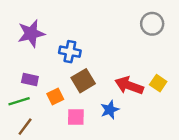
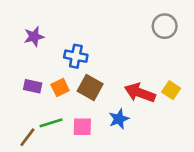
purple star: (31, 33) -> (34, 37), size x0.7
brown square: (83, 81) -> (90, 88), turned -30
orange square: (55, 96) -> (60, 88), moved
green line: (19, 101) -> (51, 123), moved

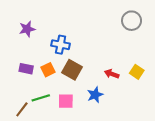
red arrow: (140, 93) -> (112, 74), size x0.6

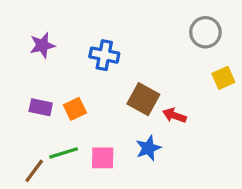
blue cross: (61, 45) -> (104, 55), moved
brown square: (72, 70) -> (143, 99), moved
yellow square: (137, 72) -> (223, 78), moved, turned 32

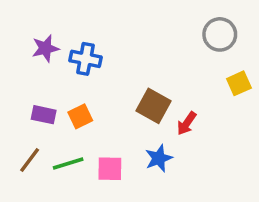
blue cross: (104, 55) -> (85, 59), moved
red arrow: (174, 115) -> (187, 123), turned -75
brown line: (34, 171) -> (30, 160), moved

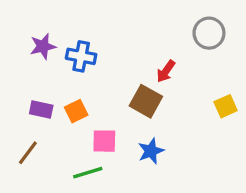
yellow square: (239, 83) -> (226, 106), moved
red arrow: (187, 123) -> (166, 71), moved
green line: (68, 164) -> (88, 173), moved
pink square: (110, 169) -> (104, 141), moved

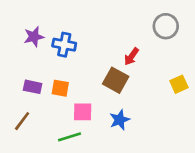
orange square: (76, 111) -> (60, 88), turned 36

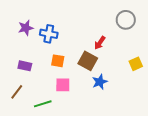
orange square: (60, 88) -> (58, 61), moved
blue star: (120, 120) -> (100, 82), moved
green line: (70, 137) -> (43, 104), moved

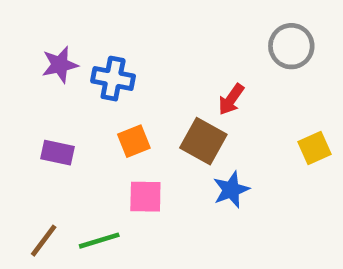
orange square: (58, 61) -> (134, 141), turned -32
brown line: (17, 92) -> (44, 241), moved

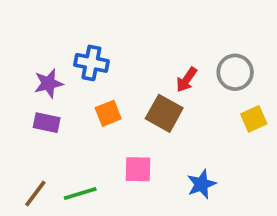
gray circle: (291, 46) -> (235, 72), moved
purple star: (60, 65) -> (49, 83), moved
blue star: (231, 190) -> (201, 184), moved
pink square: (145, 197) -> (138, 169), moved

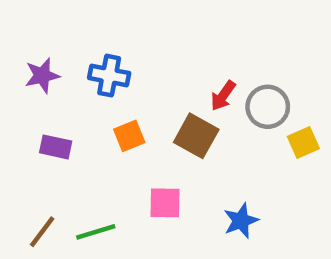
gray circle: (235, 72) -> (268, 107), moved
purple star: (49, 83) -> (42, 76), moved

